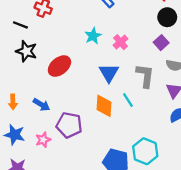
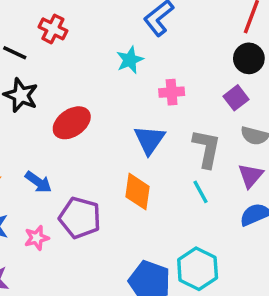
cyan star: (93, 36) -> (130, 60), moved
pink cross: (120, 42) -> (172, 92), turned 32
cyan line: (128, 100) -> (200, 192), moved

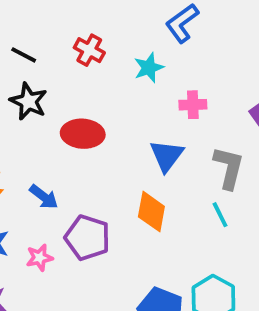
red cross: (53, 29) -> (89, 50), moved
red ellipse: (72, 123) -> (83, 134), turned 36

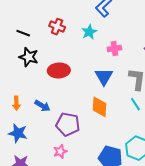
pink star: (39, 258) -> (60, 151), moved

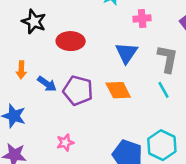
orange arrow: (16, 103) -> (21, 70), moved
orange diamond: (99, 107) -> (118, 90), turned -35
purple pentagon: (68, 124) -> (78, 90), moved

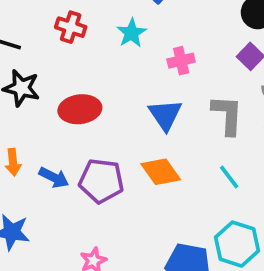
cyan line: (163, 90) -> (229, 177), moved

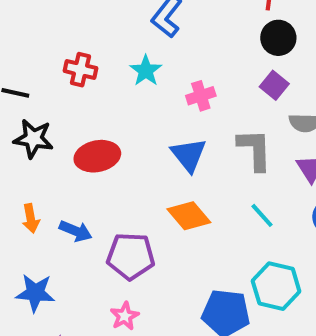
purple pentagon: (101, 181) -> (131, 256), moved

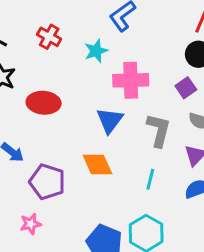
pink cross: (201, 96) -> (131, 80), size x1.6
cyan line: (262, 215) -> (150, 179), turned 40

